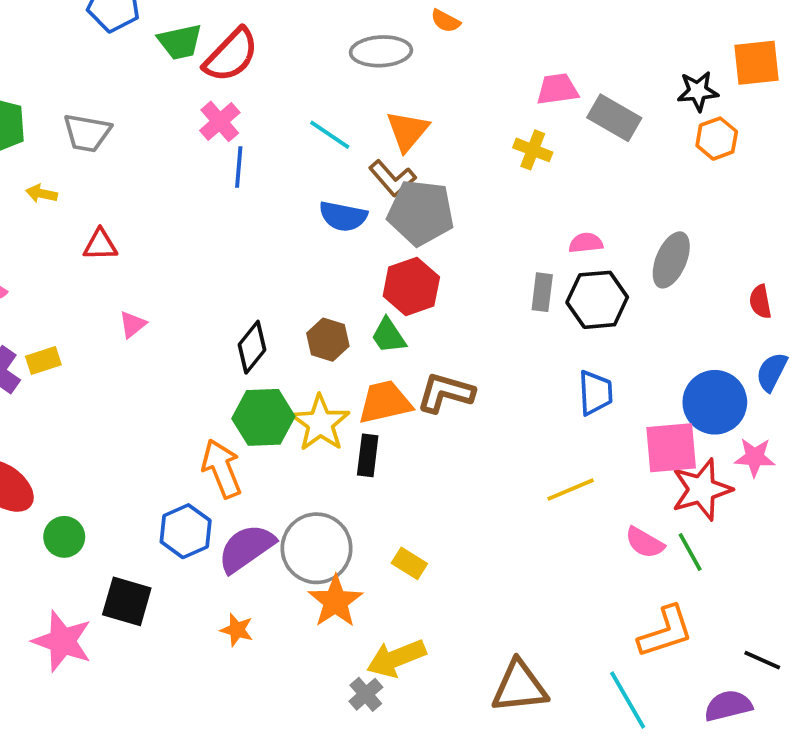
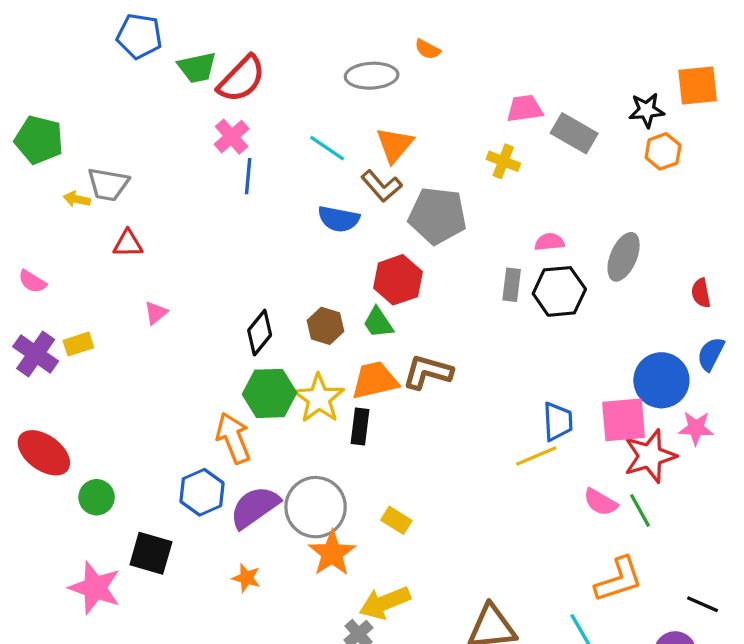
gray trapezoid: (87, 133) -> (108, 184), moved
gray pentagon: (421, 213) -> (437, 216), moved
blue trapezoid: (595, 393) -> (558, 421), moved

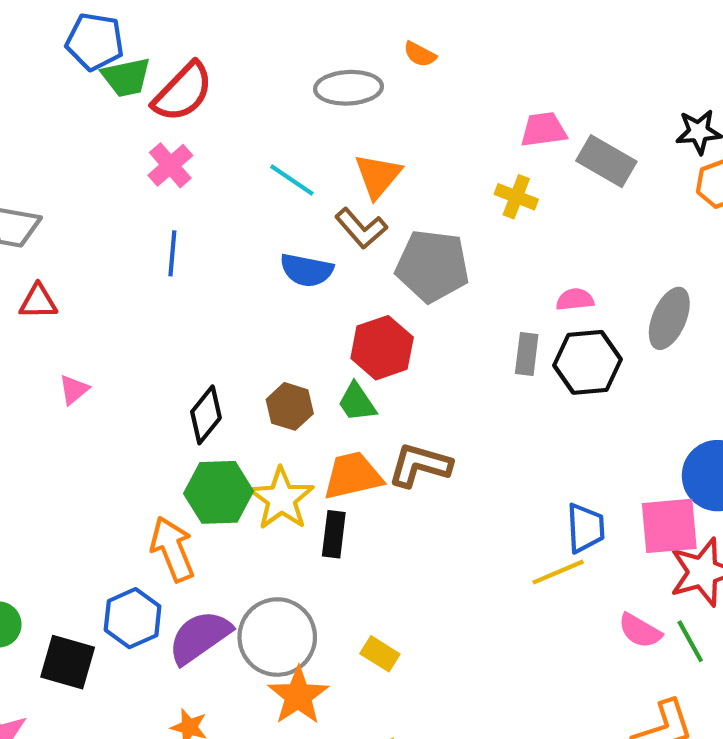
blue pentagon: (139, 36) -> (95, 42), moved
blue line: (248, 176) -> (172, 253), moved
black square: (151, 553) -> (68, 662), moved

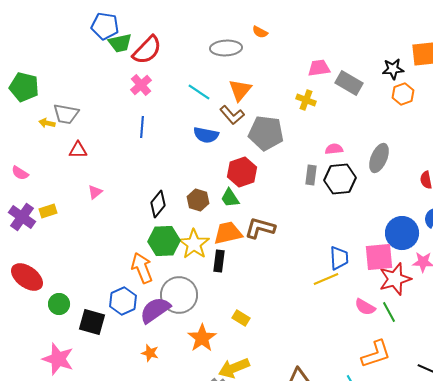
gray circle: (277, 637) -> (179, 295), moved

